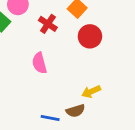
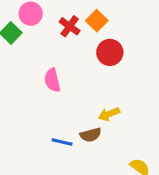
red cross: (48, 24) -> (70, 26), moved

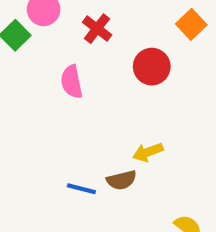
orange square: (97, 21) -> (191, 24), moved
pink semicircle: (52, 80) -> (72, 82), moved

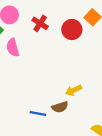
red circle: (152, 67) -> (72, 30), moved
pink semicircle: (72, 82) -> (13, 48), moved

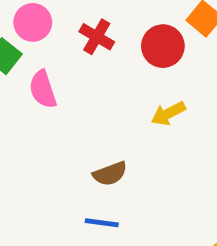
yellow arrow: (74, 90) -> (168, 113), moved
brown semicircle: (60, 107) -> (110, 174), moved

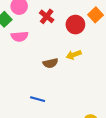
pink semicircle: (43, 89) -> (20, 36), turned -84
brown semicircle: (110, 174) -> (50, 63), moved

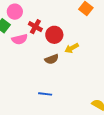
red cross: (47, 16) -> (35, 27), moved
red circle: (75, 25) -> (54, 35), moved

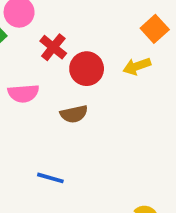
pink semicircle: (20, 39) -> (23, 93), moved
yellow arrow: (72, 48) -> (137, 66), moved

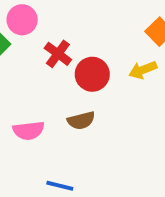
pink semicircle: (23, 93) -> (28, 131), moved

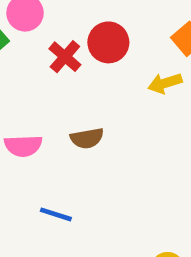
red circle: (92, 74) -> (108, 42), moved

